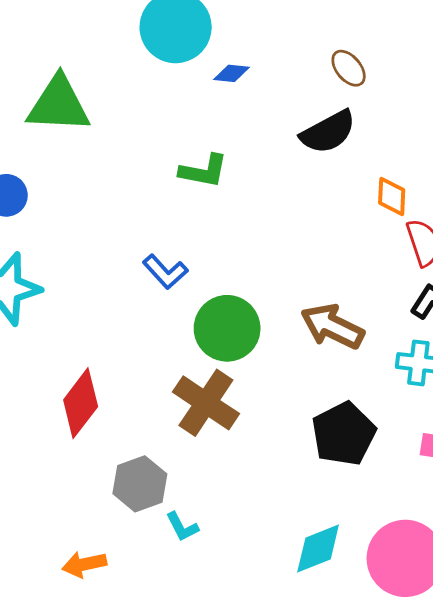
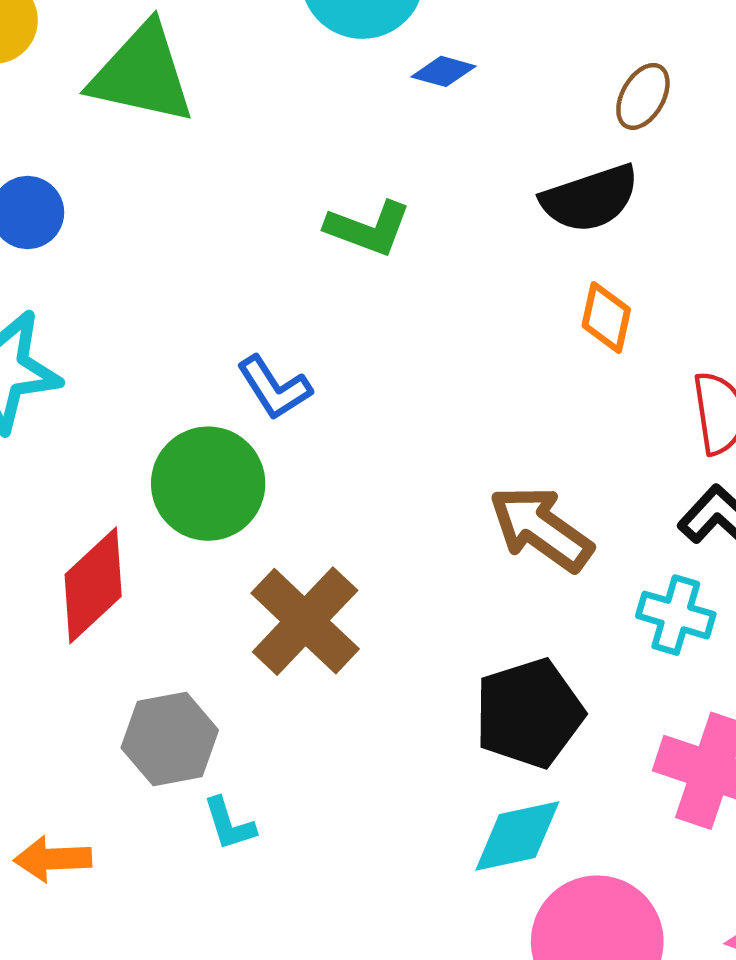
brown ellipse: (349, 68) -> (643, 96), turned 60
orange diamond: (392, 196) -> (606, 318), moved
green circle: (227, 328) -> (208, 484), moved
cyan diamond: (318, 549) -> (517, 836), moved

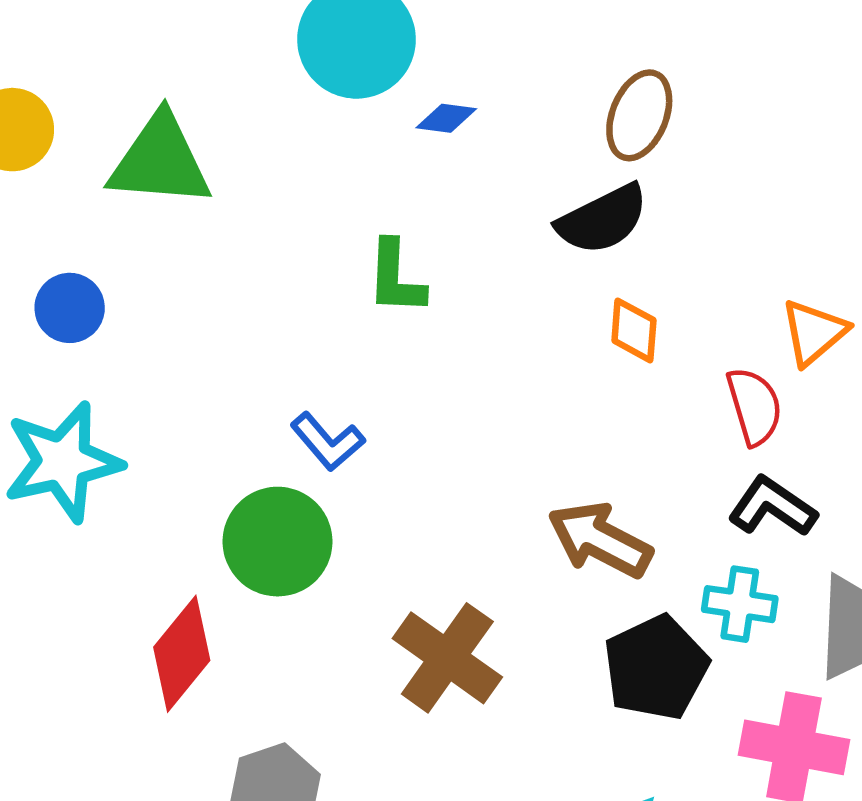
brown ellipse: (643, 96) -> (639, 115), size x1.4
green L-shape: (368, 228) -> (396, 277), turned 80
brown cross: (305, 621) -> (447, 658), moved
black pentagon: (529, 713) -> (656, 668), moved

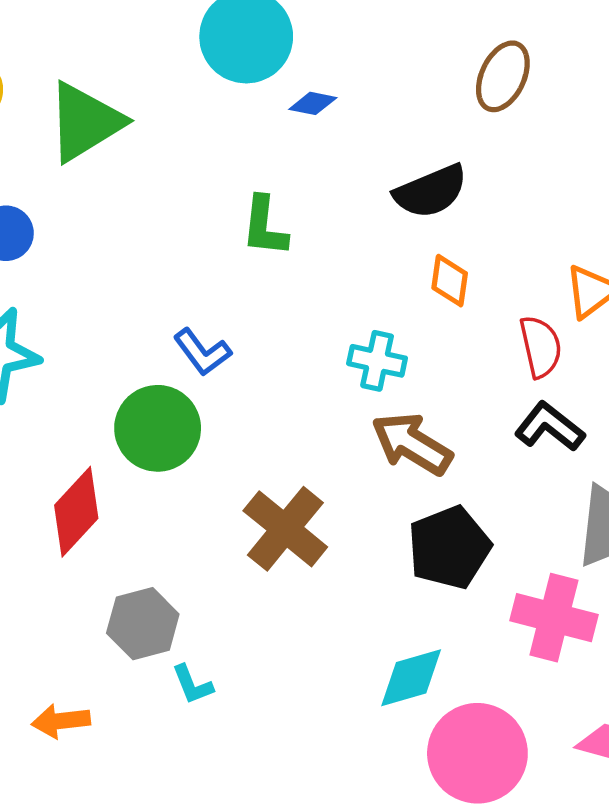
brown ellipse: (639, 115) -> (503, 76), moved
green triangle: (160, 161) -> (85, 122), turned -40
cyan cross: (740, 604) -> (377, 361), moved

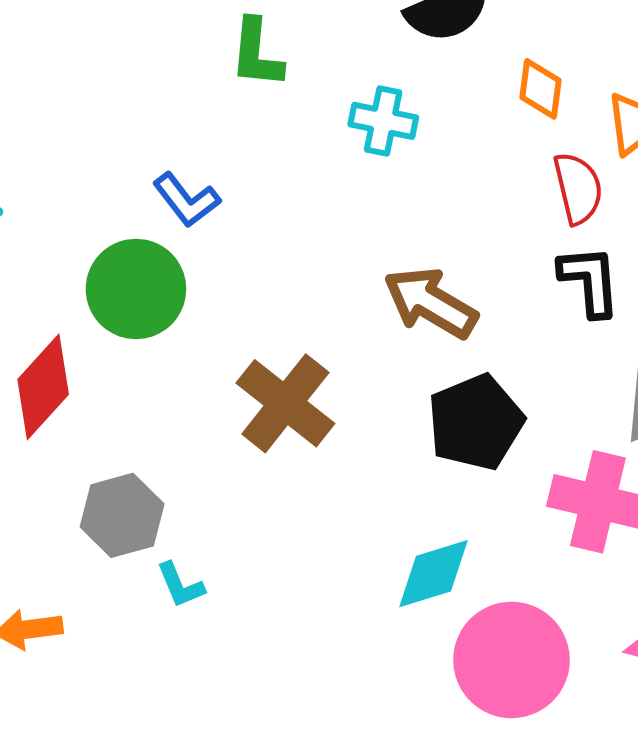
orange diamond: (450, 281) -> (540, 89), moved
cyan cross: (377, 361) -> (383, 121), moved
black L-shape: (550, 427) -> (590, 281), turned 48

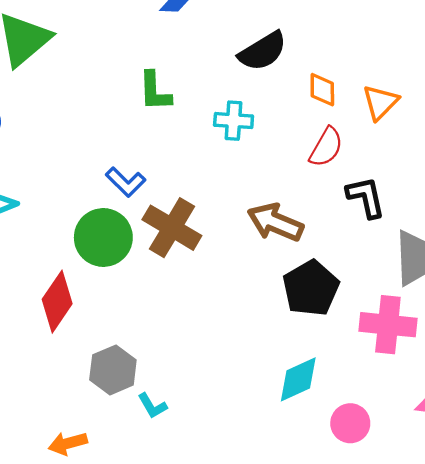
red semicircle: (578, 188) -> (326, 147), moved, turned 51
brown cross: (285, 403) -> (172, 228), moved
pink circle: (511, 660) -> (350, 423), size x0.6

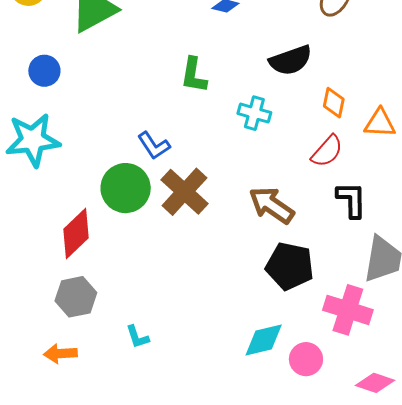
orange triangle: (380, 102) -> (380, 123), turned 36
black pentagon: (311, 288) -> (290, 266), turned 30
gray hexagon: (113, 370) -> (76, 297), moved
pink circle: (350, 423) -> (306, 359), moved

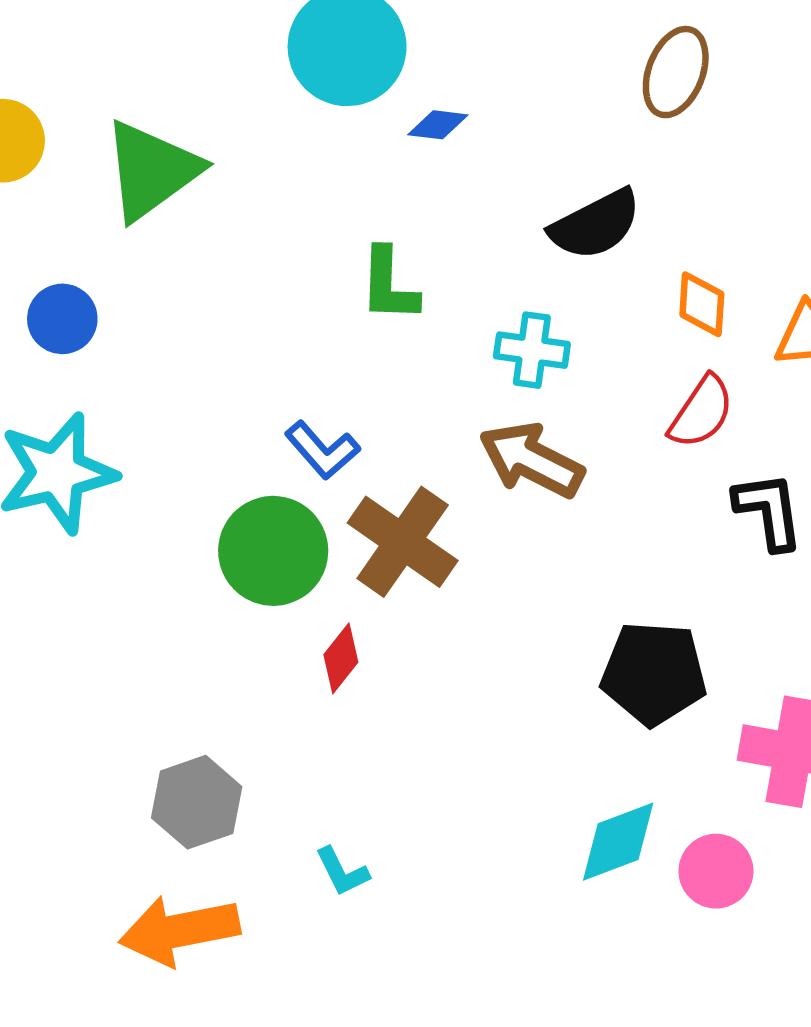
brown arrow: (272, 205) -> (532, 460), moved
red diamond: (76, 234) -> (341, 658), moved, size x0.6
orange arrow: (60, 354) -> (179, 930), size x1.6

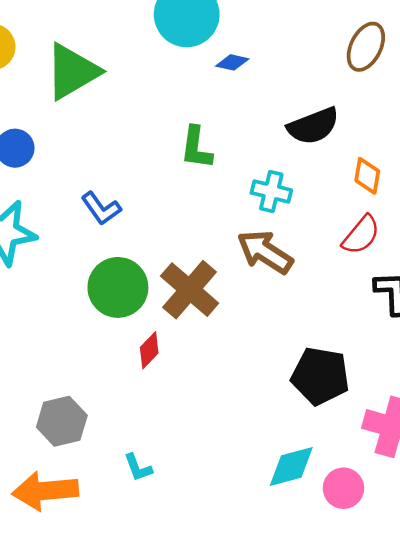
blue L-shape: (322, 450) -> (101, 208), moved

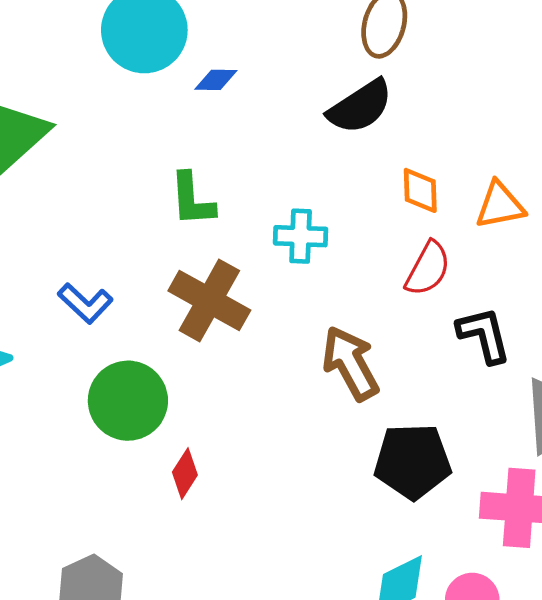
black semicircle: (313, 126) -> (360, 107), moved
brown arrow: (265, 252) -> (351, 363), moved, turned 40
brown cross: (190, 290) -> (209, 300), moved

